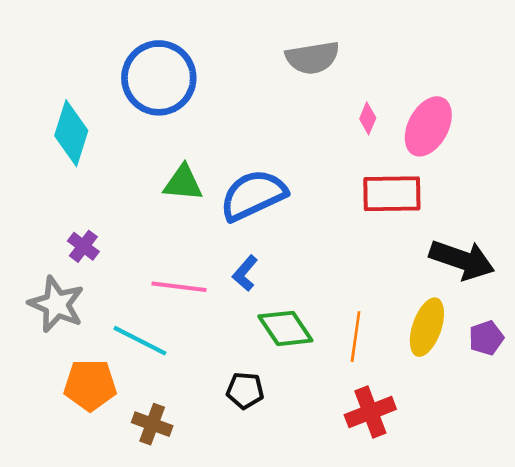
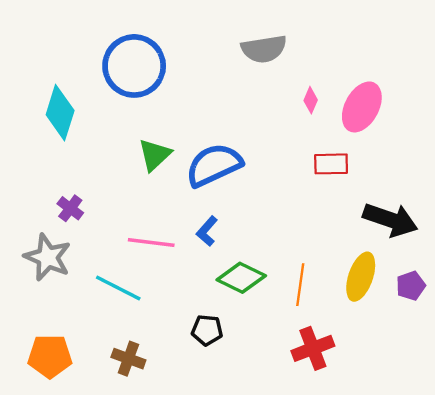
green triangle: (183, 183) -> (155, 155), turned -48
red rectangle: (392, 194) -> (331, 164), size x0.7
green diamond: (285, 328) -> (241, 278), turned -30
orange pentagon: (90, 385) -> (50, 356), moved

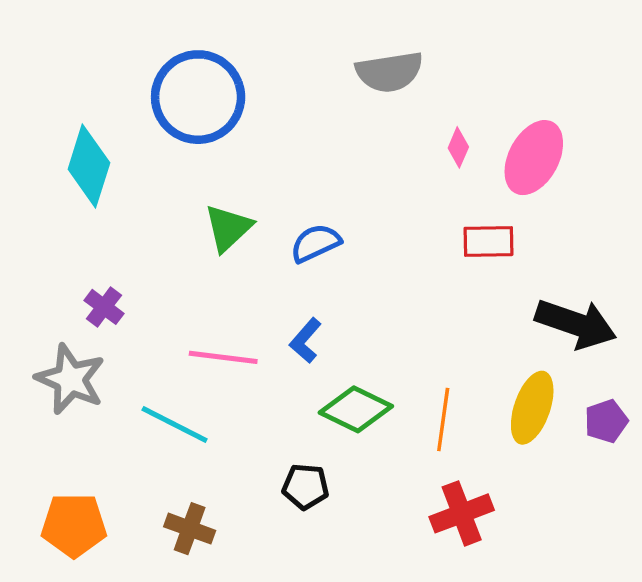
blue semicircle: (214, 165) -> (316, 243), size x0.6

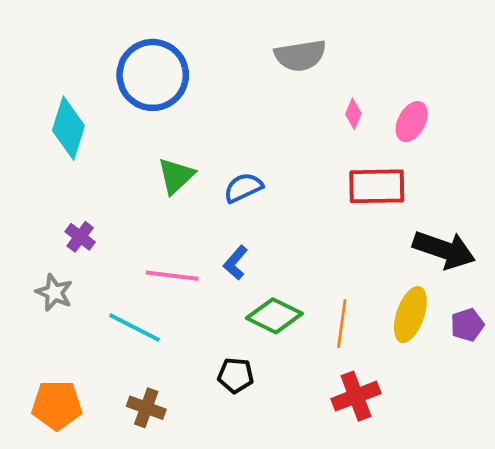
pink ellipse: (534, 158) -> (412, 122), size x0.7
red rectangle: (488, 241) -> (377, 186), size x1.4
gray star: (70, 379) -> (54, 292), size x0.7

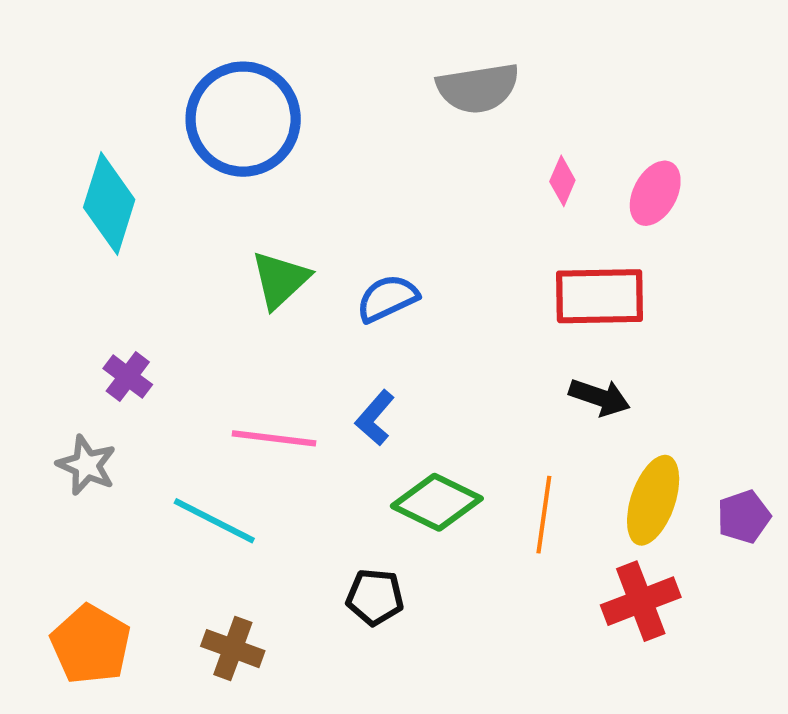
black arrow: (444, 250) -> (600, 397), moved, size x0.6
red cross: (356, 396) -> (641, 601), moved
orange pentagon: (57, 405) -> (91, 644), turned 30

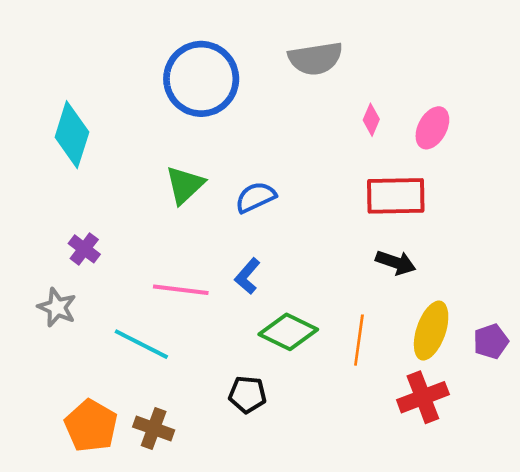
blue circle: (243, 119) -> (201, 79), moved
orange pentagon: (91, 644) -> (91, 426), moved

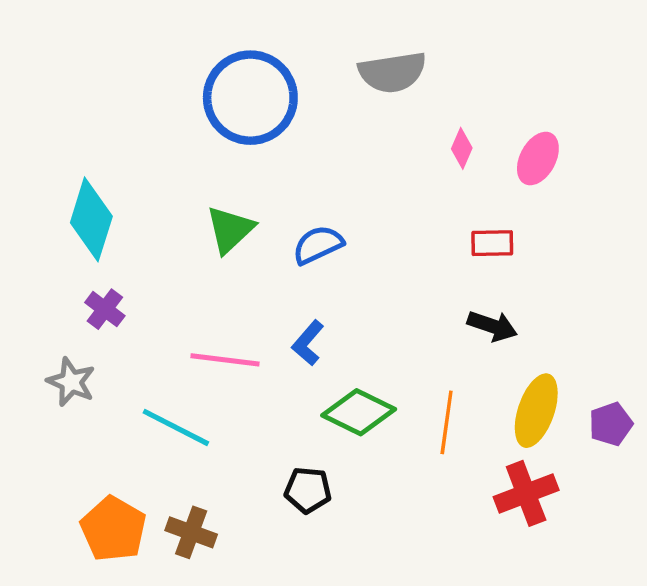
cyan diamond: (72, 135) -> (91, 219), moved
red rectangle: (396, 196) -> (492, 243), size x0.6

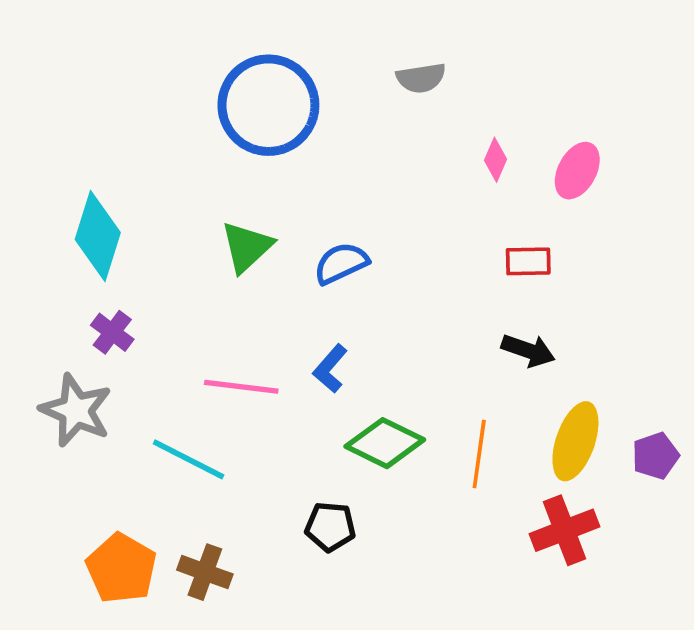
gray semicircle: (392, 72) -> (421, 78), size x0.7
gray star: (71, 382) -> (76, 410), size x1.4

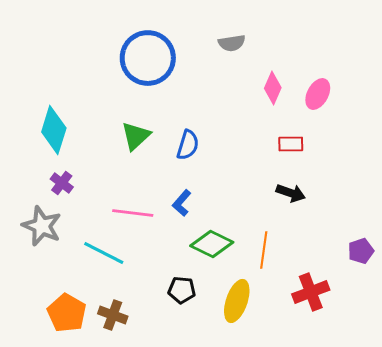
pink diamond: (496, 160) -> (273, 88), size x1.4
blue semicircle: (341, 263) -> (188, 145), turned 132
yellow ellipse: (575, 441) -> (237, 301), moved

